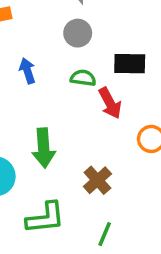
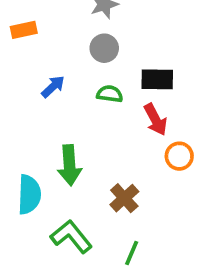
blue arrow: (27, 71) -> (53, 87), turned 65
red arrow: (110, 103) -> (155, 120), moved
green L-shape: (45, 218) -> (71, 237), turned -123

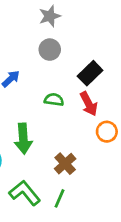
black rectangle: (157, 79) -> (90, 73), turned -45
green semicircle: (110, 94) -> (54, 100), moved
green line: (132, 253) -> (59, 198), moved

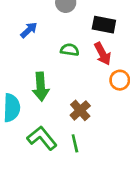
black rectangle: (90, 73) -> (104, 25), turned 55
green line: (59, 198) -> (75, 143), turned -36

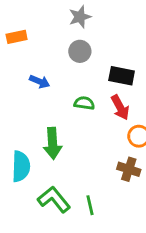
blue arrow: (29, 30) -> (40, 82), turned 66
brown cross: (80, 110) -> (129, 169), moved, turned -30

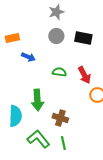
orange rectangle: (17, 37) -> (12, 38), moved
black rectangle: (122, 76) -> (83, 38), moved
brown cross: (129, 169) -> (60, 118), moved

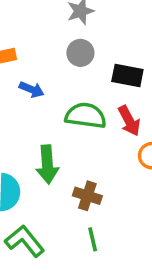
black rectangle: (83, 38) -> (127, 76), moved
green semicircle: (59, 72) -> (86, 116), size x1.6
green L-shape: (38, 139) -> (25, 241), moved

